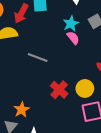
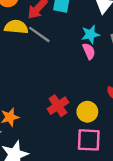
gray line: (38, 58) -> (39, 34), moved

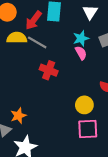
red cross: (58, 106) -> (49, 70), moved, turned -30

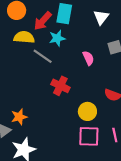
cyan star: (81, 38) -> (57, 38), moved
gray line: (37, 42) -> (43, 56), moved
red cross: (49, 70) -> (60, 86), moved

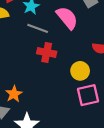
gray line: (43, 56) -> (38, 28), moved
pink semicircle: (88, 58) -> (67, 18), size x1.6

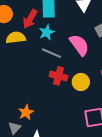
yellow circle: (80, 71) -> (81, 82), moved

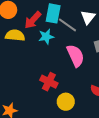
gray line: (52, 53) -> (67, 25), moved
yellow circle: (81, 82) -> (66, 102), moved

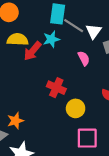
white triangle: (88, 17) -> (94, 31), moved
red arrow: (33, 20) -> (32, 51), moved
pink semicircle: (75, 56) -> (84, 58), size x0.6

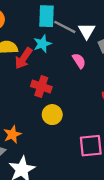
red cross: (56, 88) -> (41, 87), moved
yellow circle: (76, 108) -> (52, 115), moved

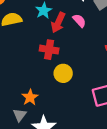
red arrow: (23, 58) -> (58, 23), moved

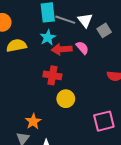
red arrow: (58, 23) -> (62, 49), turned 60

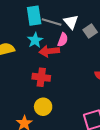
pink semicircle: (82, 48) -> (63, 40), moved, turned 64
yellow circle: (66, 99) -> (43, 107), moved

